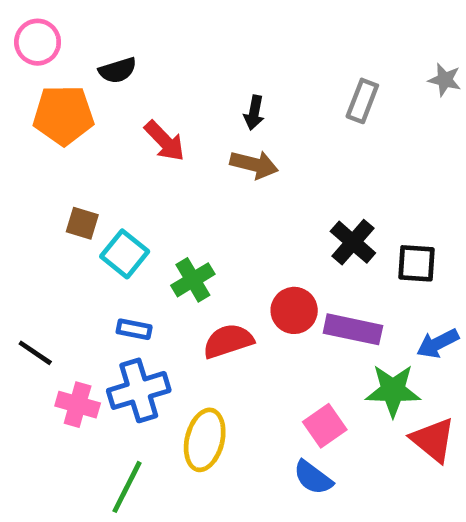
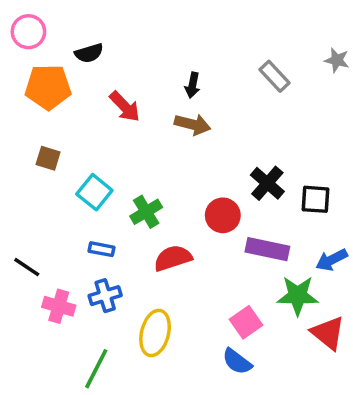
gray rectangle: (362, 101) -> (274, 76), turned -64
brown square: (82, 223) -> (48, 158), moved
red circle: (294, 310) -> (223, 215), moved
blue cross: (139, 390) -> (105, 296), size x0.7

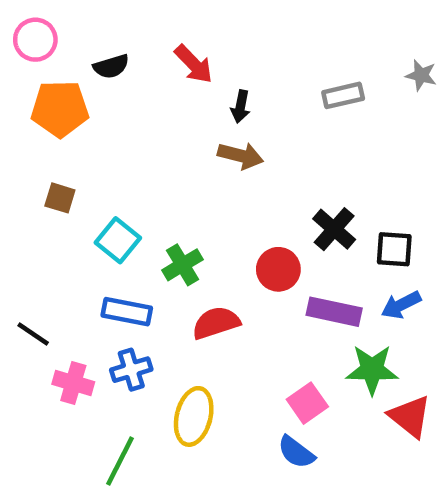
gray rectangle: (274, 76) -> (343, 95), turned -60
red arrow: (125, 107) -> (194, 64), moved
blue rectangle: (102, 249) -> (127, 312), size x1.5
blue arrow: (332, 260) -> (401, 305), moved

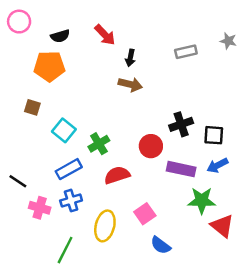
orange pentagon: (60, 109) -> (49, 66), moved
black cross: (334, 229) -> (181, 124), turned 30
blue rectangle: (127, 312) -> (69, 169), turned -40
pink square: (307, 403) -> (145, 214), moved

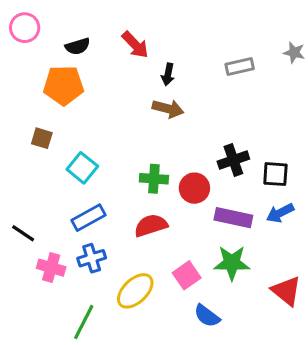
green cross: (99, 144) -> (154, 179), moved, turned 35
green star: (202, 201) -> (232, 263), moved
yellow ellipse: (105, 226) -> (135, 291), turned 32

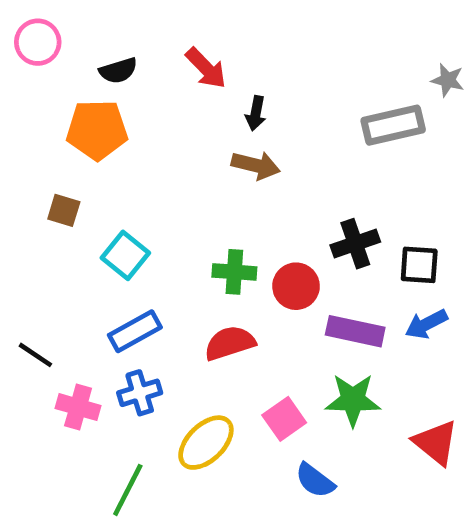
gray rectangle: (240, 67) -> (393, 125), moved, size x1.4

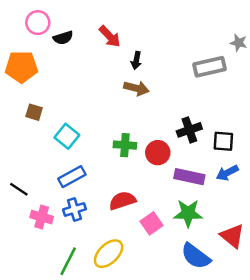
pink circle: (38, 42) -> (38, 23), moved
orange pentagon: (97, 130) -> (21, 67), moved
red semicircle: (230, 343) -> (122, 201), moved
yellow ellipse: (206, 443) -> (109, 254), moved
blue semicircle: (315, 480) -> (196, 256), moved, size x1.4

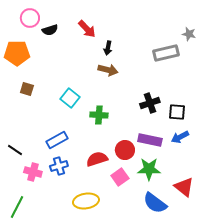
cyan square: (67, 136) -> (70, 98), moved
red circle: (158, 153) -> (125, 150), moved
yellow ellipse: (109, 254) -> (86, 201), turned 35
green line: (68, 261) -> (17, 207), moved

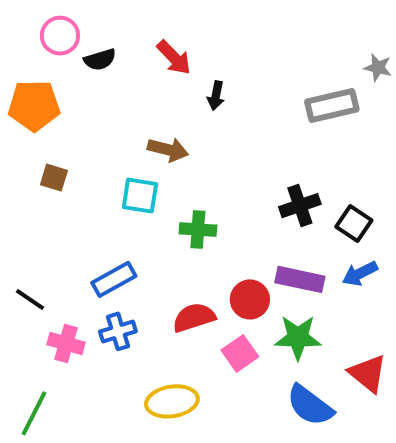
brown arrow: (108, 70) -> (168, 150), moved
cyan square: (70, 98) -> (140, 196), turned -30
black square: (177, 112) -> (354, 223), turned 30

